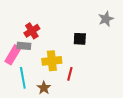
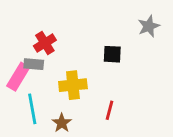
red line: (70, 74) -> (109, 110), moved

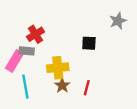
brown star: (62, 123) -> (62, 85), moved

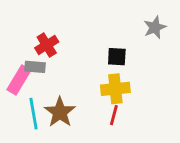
yellow cross: (58, 68) -> (115, 89), moved
brown star: (62, 85) -> (60, 112), moved, size x1.5

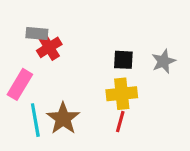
gray star: (155, 27) -> (163, 61), moved
gray rectangle: (35, 67) -> (37, 34), moved

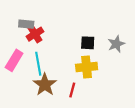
cyan line: (35, 120) -> (38, 64), moved
red line: (120, 122) -> (72, 90), moved

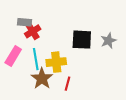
black square: (88, 43) -> (82, 40), size x1.5
yellow cross: (87, 67) -> (56, 62), moved

